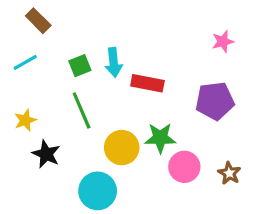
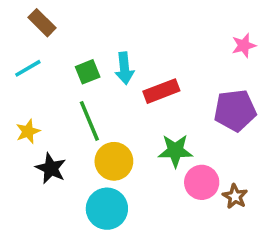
red rectangle: (147, 83) -> (161, 91), turned -32
yellow circle: (122, 148) -> (114, 161), moved
brown star: (229, 173) -> (235, 196), moved

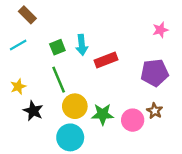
green star: (175, 151) -> (103, 114), moved
brown star: (235, 196) -> (155, 111), moved

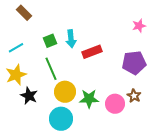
cyan line: (18, 45) -> (16, 48), moved
yellow star: (18, 87) -> (16, 75), size x1.5

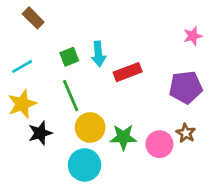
black star: (29, 96) -> (40, 133), turned 30

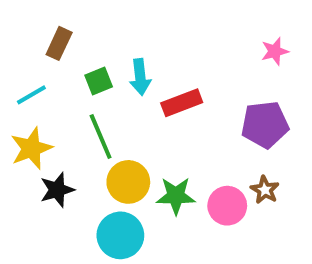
brown rectangle: (33, 18) -> (59, 43), moved, turned 70

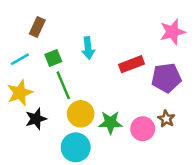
pink star: (275, 51) -> (172, 32), size x1.5
green square: (99, 81) -> (53, 58), moved
red rectangle: (182, 103) -> (132, 64), moved

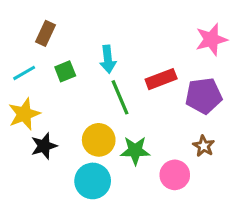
green line: (63, 85) -> (120, 97), moved
pink circle: (143, 129) -> (175, 175), moved

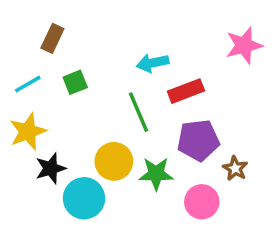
cyan arrow: (108, 59) -> (153, 63), moved, turned 84
purple pentagon: (204, 96) -> (198, 140), moved
cyan circle: (93, 181) -> (84, 198), moved

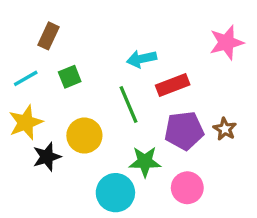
yellow circle: (114, 161) -> (84, 136), moved
brown star: (235, 168) -> (225, 129), moved
cyan circle: (84, 198) -> (115, 193), moved

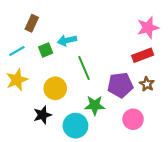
cyan arrow: (142, 59) -> (67, 40), moved
red rectangle: (173, 85) -> (143, 55), moved
black star: (47, 157) -> (42, 115), moved
pink circle: (187, 188) -> (133, 119), moved

